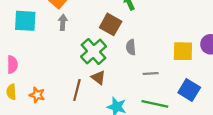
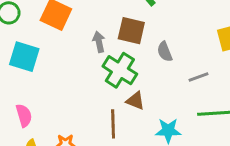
cyan square: (25, 21) -> (24, 57), turned 30
gray arrow: (63, 22) -> (99, 42), moved

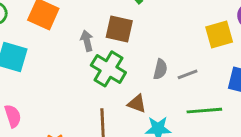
gray semicircle: (165, 52) -> (160, 69), moved, turned -144
brown triangle: (135, 101) -> (137, 104), moved

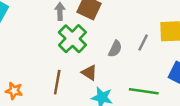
gray line: (188, 74) -> (143, 43), moved, turned -56

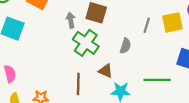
gray line: (143, 43) -> (147, 25), moved

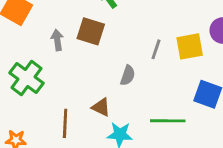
green cross: (86, 43) -> (27, 78), moved

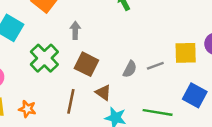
brown square: (91, 31) -> (86, 64), moved
gray line: (156, 49) -> (155, 66), moved, turned 42

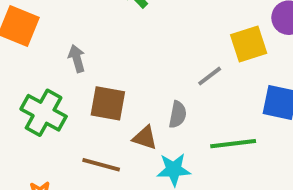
gray semicircle: (130, 69) -> (178, 115), moved
brown line: (71, 101) -> (101, 165), turned -70

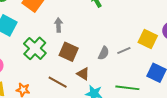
yellow square: (249, 44) -> (148, 39), turned 30
gray semicircle: (178, 115) -> (104, 53), moved

